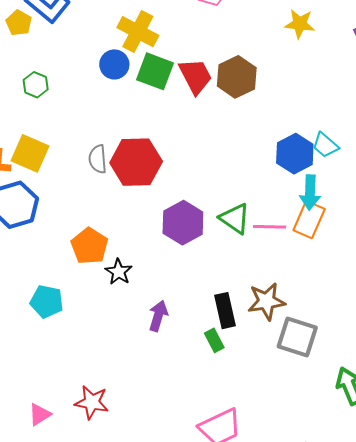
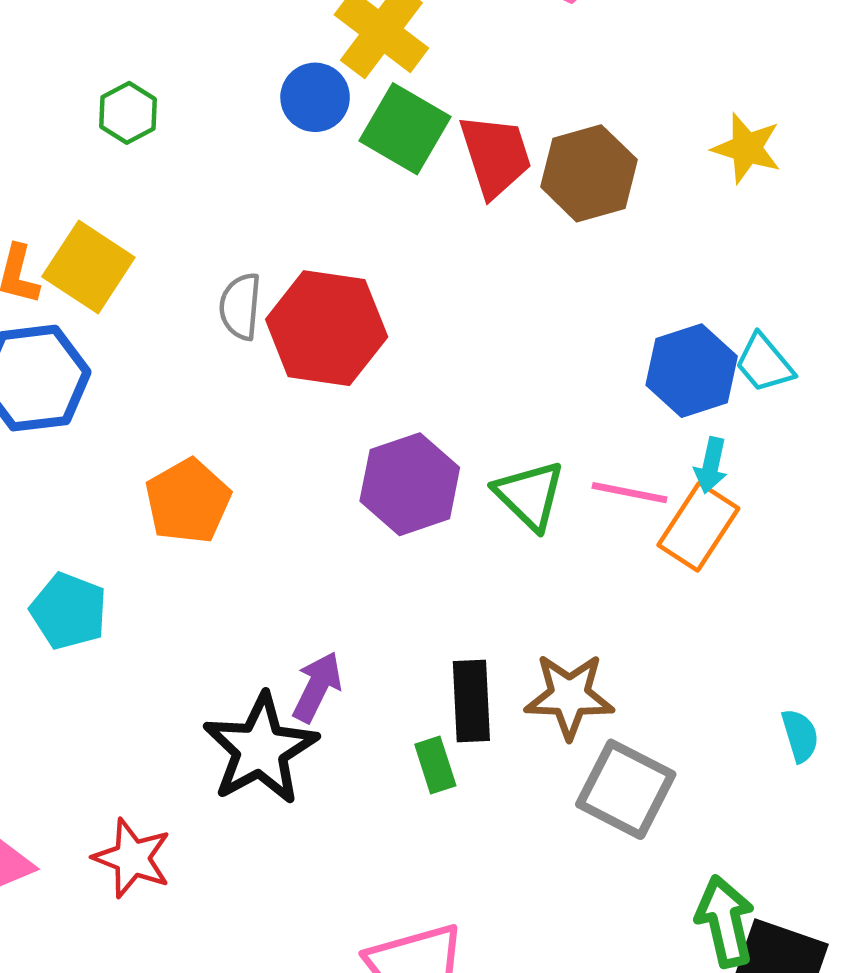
yellow star: (300, 24) -> (747, 148), moved
cyan arrow: (310, 193) -> (711, 465), size x0.7
pink line: (270, 227) -> (630, 493), moved
black star: (119, 272) -> (260, 749), moved, size x1.8

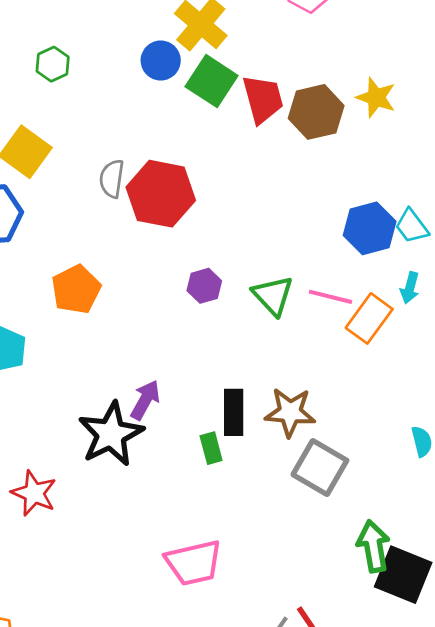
yellow star: (747, 148) -> (376, 97), moved
cyan arrow: (711, 465) -> (410, 288), moved
purple hexagon: (410, 484) -> (204, 286), size x0.6

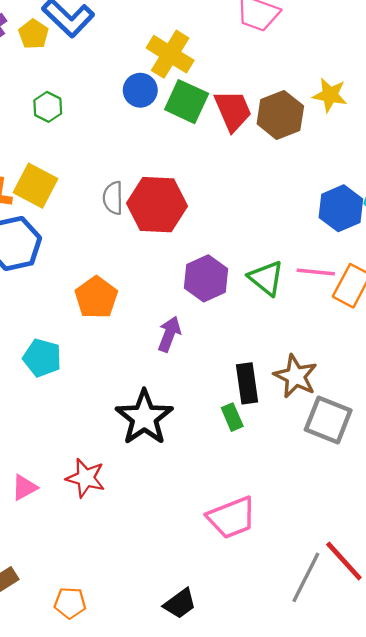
purple hexagon: (204, 286) -> (206, 278), size x1.5
purple arrow: (145, 400) -> (169, 334), moved
brown star: (290, 412) -> (296, 376), turned 30

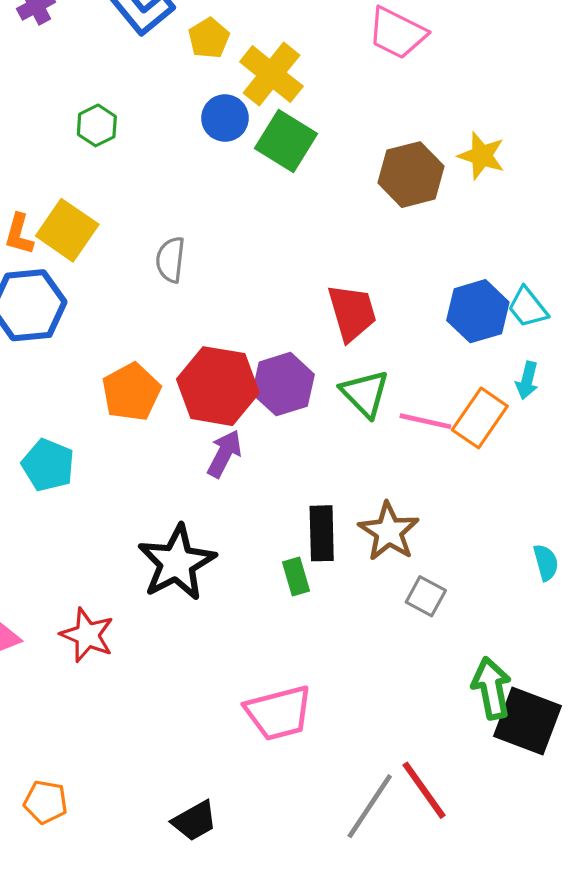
yellow pentagon: (34, 34) -> (209, 38), moved
red trapezoid: (233, 111) -> (352, 312), moved
red hexagon: (157, 205) -> (218, 386), moved
pink line: (316, 272) -> (425, 421), moved
gray square: (328, 420) -> (426, 596), size x0.6

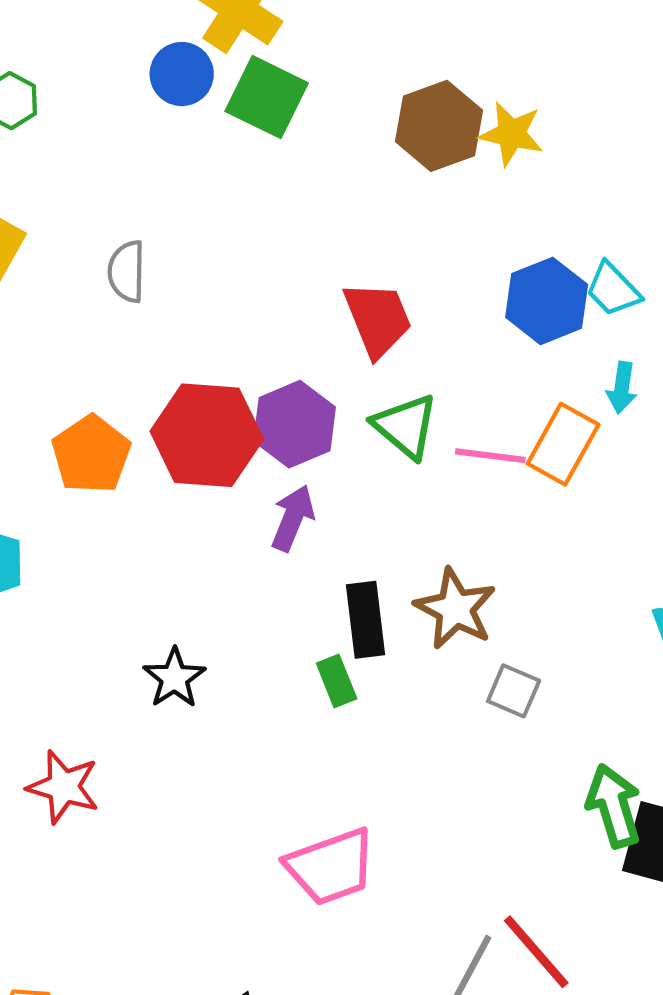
yellow star: (482, 156) -> (511, 134), moved
purple arrow: (224, 454) -> (293, 518), moved
black star: (177, 563) -> (174, 678), size x0.6

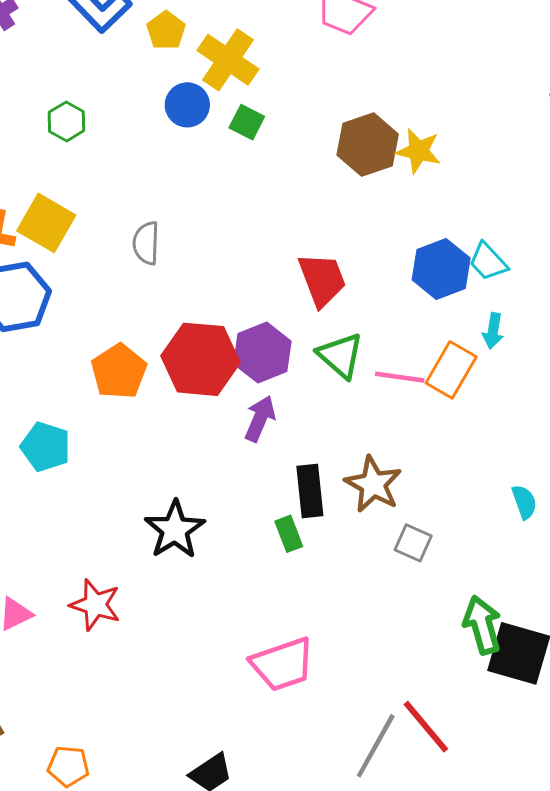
green square: (267, 97) -> (247, 122), size x0.6
black star: (174, 678) -> (175, 530), size x1.4

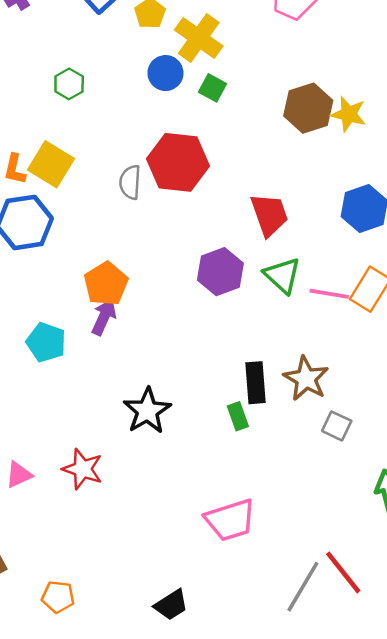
red hexagon: (201, 359) -> (178, 162), moved
purple arrow: (260, 419) -> (104, 317), moved

